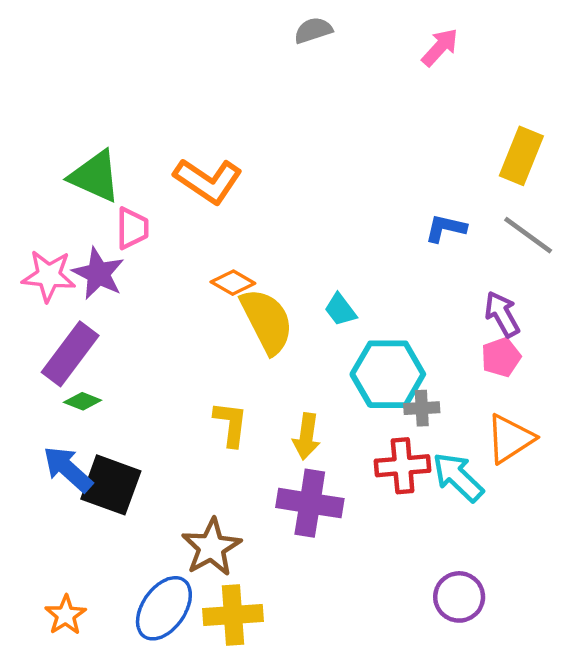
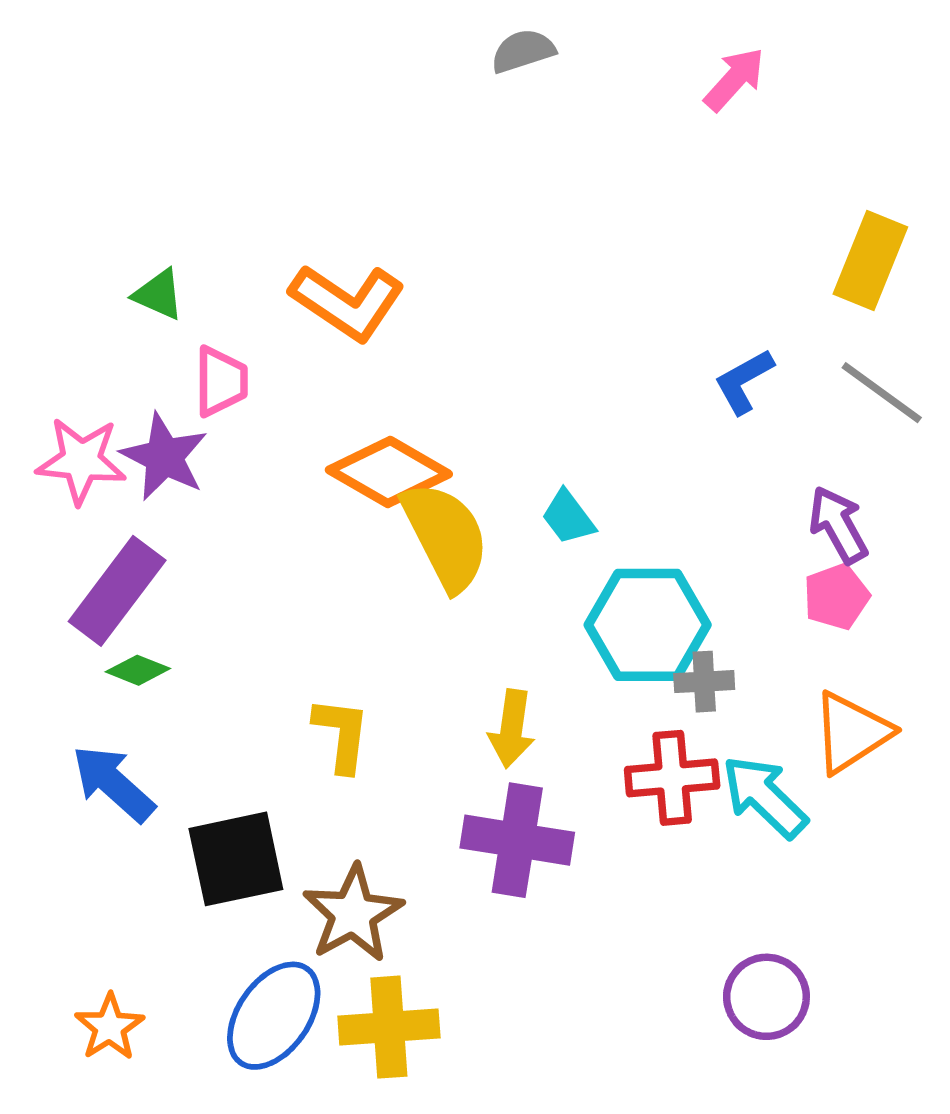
green triangle: (95, 176) -> (159, 295), size x0.6
blue L-shape: (446, 228) -> (744, 381), turned -42
orange diamond: (233, 283) -> (389, 472), size x1.6
yellow L-shape: (231, 424) -> (342, 734), moved
black square: (111, 485) -> (236, 859), moved, turned -32

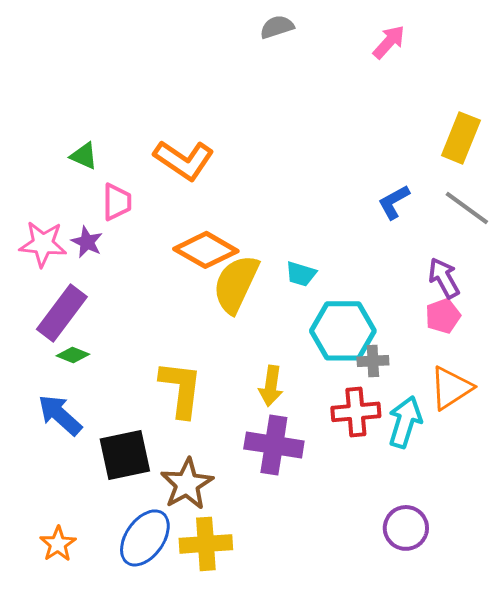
purple star: (164, 457) -> (87, 242), size x0.7
cyan trapezoid: (568, 517) -> (301, 274), turned -36
yellow semicircle: (446, 536) -> (236, 284), turned -128
yellow L-shape: (342, 734) -> (181, 389), size x1.4
cyan arrow: (765, 797) -> (405, 422), turned 63

